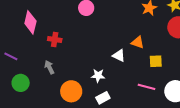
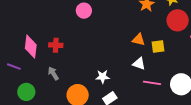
pink diamond: (30, 22) -> (31, 47), moved
white triangle: (119, 56) -> (139, 64), moved
yellow square: (156, 61) -> (158, 46), moved

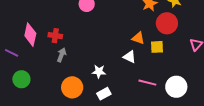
red circle: (178, 20) -> (167, 23), moved
white triangle: (139, 64) -> (129, 57), moved
gray arrow: (53, 73) -> (62, 55), moved, turned 48

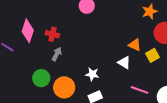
yellow square: (157, 47) -> (152, 55), turned -32
green circle: (21, 79) -> (41, 78), moved

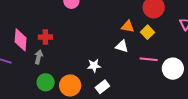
gray arrow: (57, 54) -> (39, 57), moved
pink line: (140, 90) -> (149, 59), moved

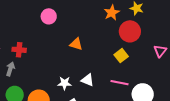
orange triangle: (128, 26) -> (76, 44), moved
white triangle: (122, 46) -> (87, 80), moved

